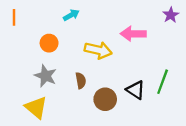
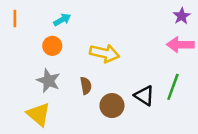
cyan arrow: (71, 15) -> (62, 20), moved
pink arrow: (133, 34) -> (180, 45), moved

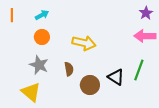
cyan arrow: (62, 20) -> (42, 15), moved

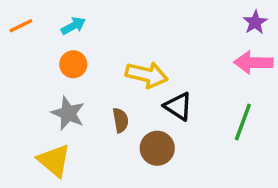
orange line: (12, 15) -> (21, 26), turned 64
black triangle: (116, 77) -> (178, 106), moved

